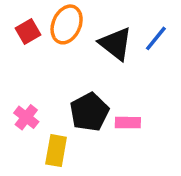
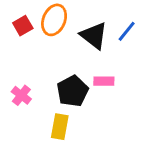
pink rectangle: (128, 123) -> (104, 81), moved
yellow rectangle: (56, 151) -> (60, 127), moved

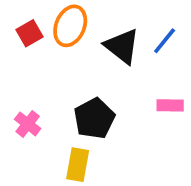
pink rectangle: (104, 81) -> (170, 105), moved

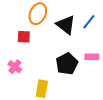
red square: (29, 33) -> (24, 37), moved, turned 32
black pentagon: (94, 118) -> (67, 64), moved

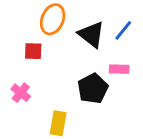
pink rectangle: (92, 57) -> (119, 69), moved

